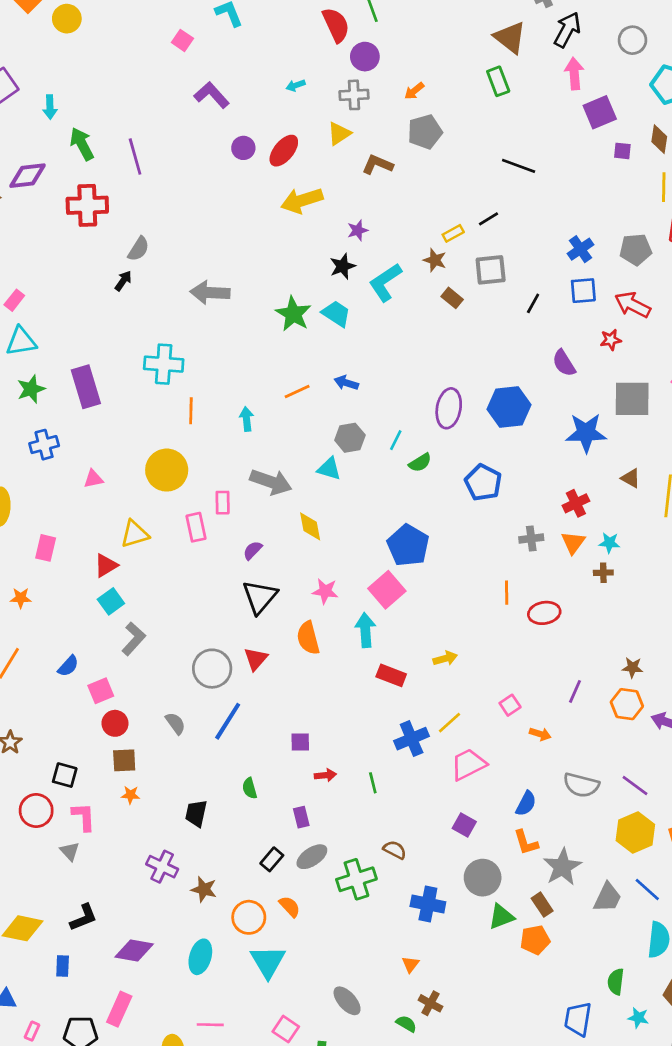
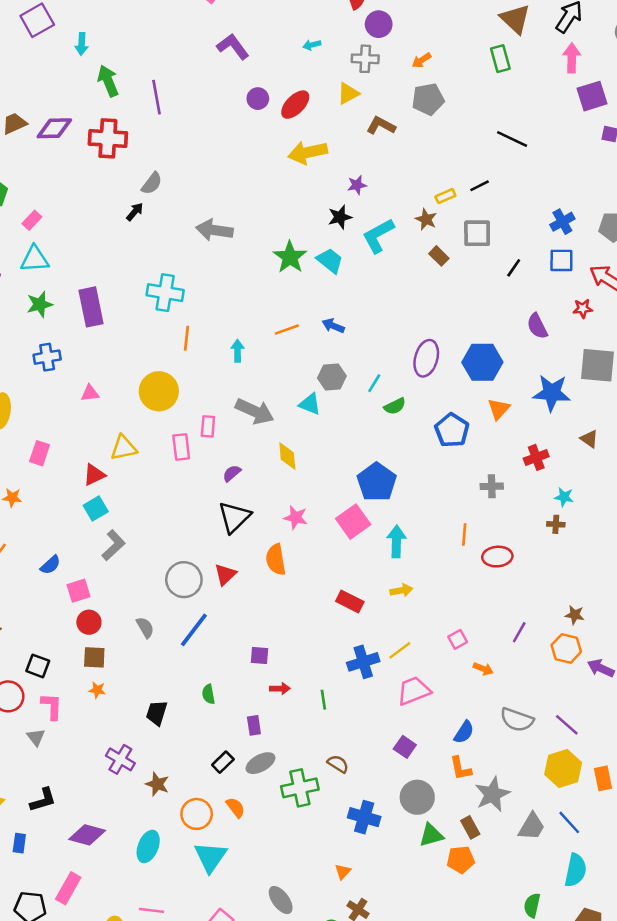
purple diamond: (28, 176) -> (54, 128), moved
orange triangle: (573, 542) -> (499, 409), moved
cyan arrow: (365, 630) -> (396, 541), moved

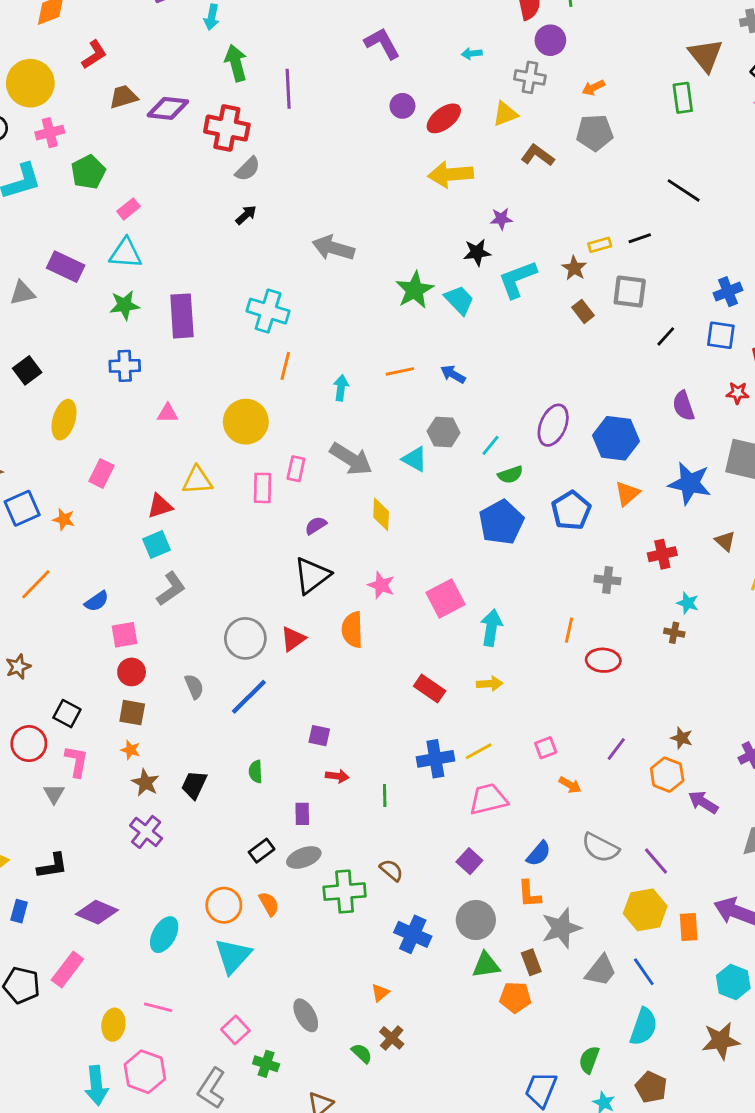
gray semicircle: (152, 183) -> (248, 169), moved
blue pentagon: (377, 482) -> (501, 522), moved
brown star: (157, 784) -> (145, 783), moved

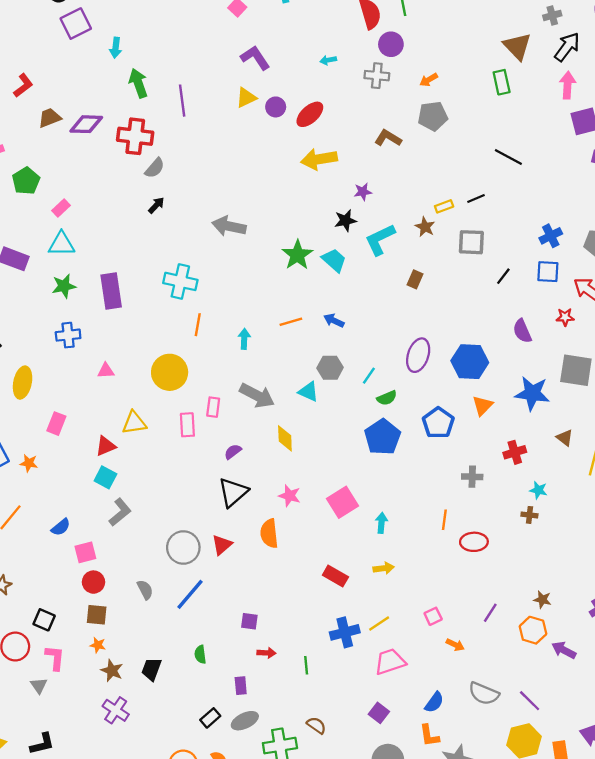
yellow triangle: (505, 114) -> (246, 98), moved
brown rectangle: (583, 311) -> (415, 279), moved, turned 66
cyan square: (157, 544) -> (105, 477), turned -35
cyan arrow: (491, 628) -> (381, 523), size x0.7

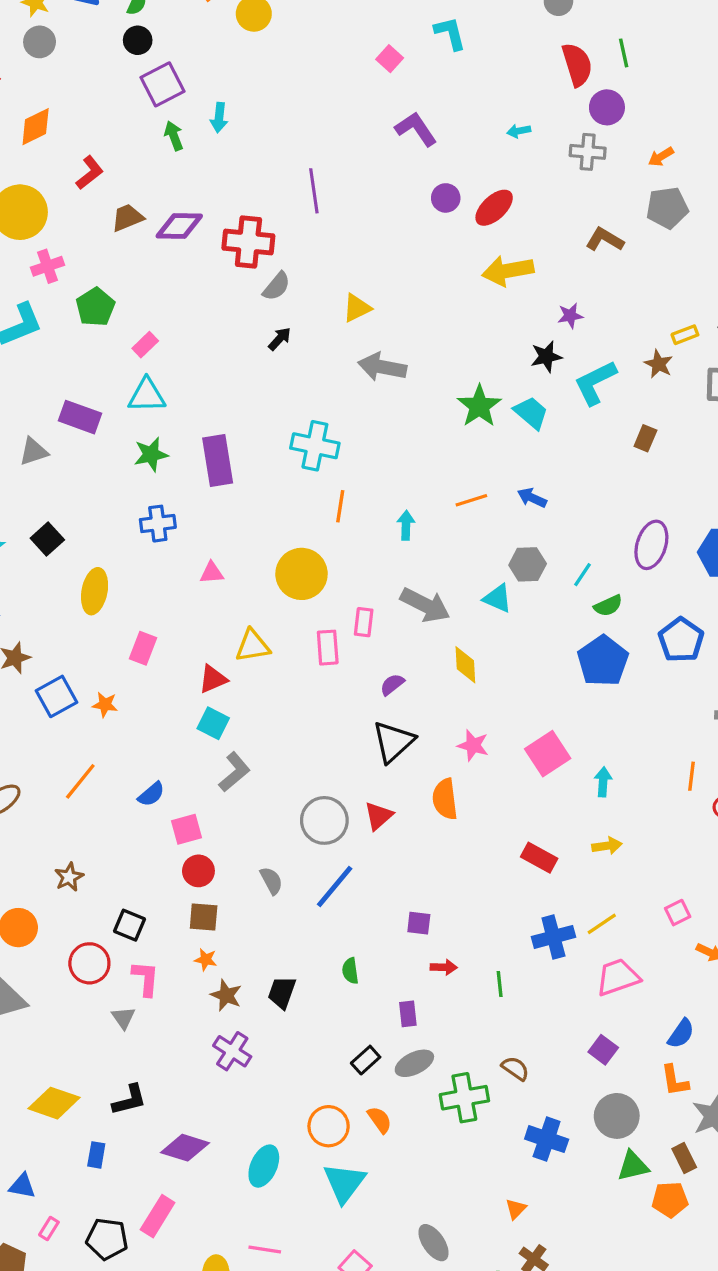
green arrow: (138, 83) -> (174, 136), moved, size x0.7
yellow triangle: (246, 98) -> (357, 308), moved

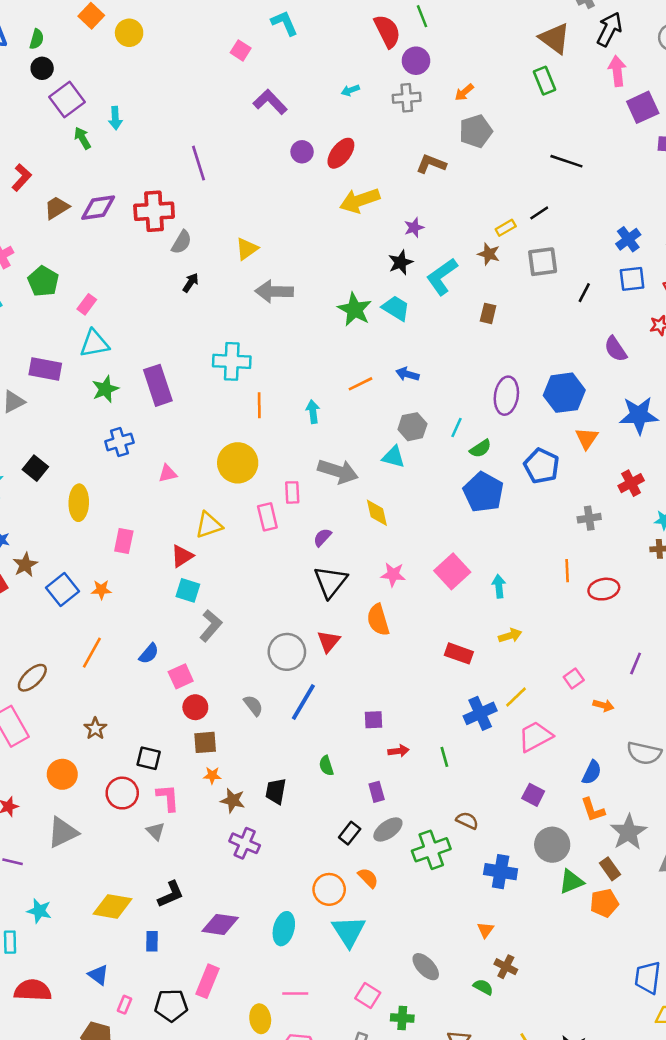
blue triangle: (22, 1186) -> (98, 975), turned 35

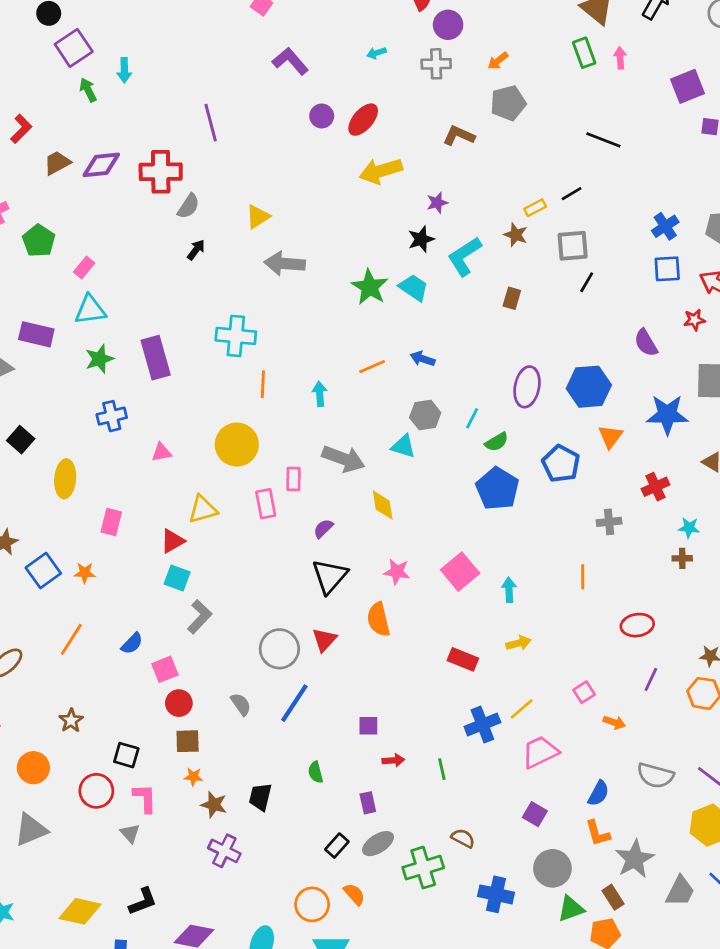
pink arrow: (617, 71) -> (620, 58), moved, size x0.7
black line: (584, 293) -> (587, 282), moved
red ellipse: (604, 589) -> (637, 625), moved

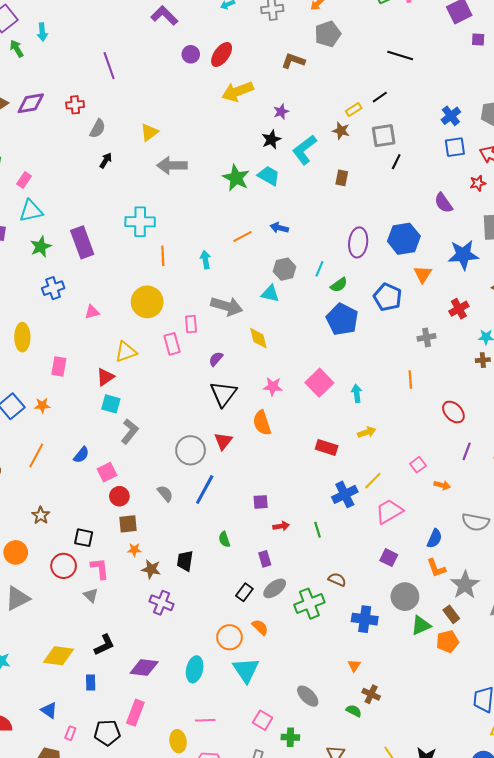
red cross: (161, 172) -> (75, 105), size x0.6
red ellipse: (637, 625) -> (453, 412), turned 60

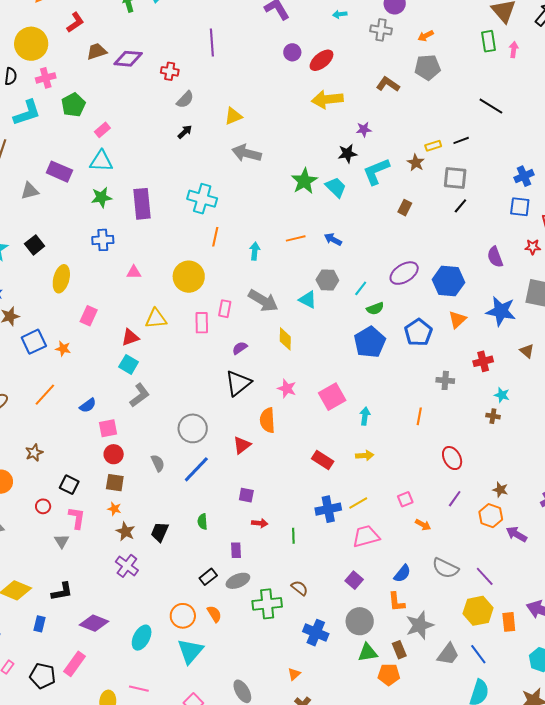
purple ellipse: (358, 242) -> (404, 273), turned 36
red triangle: (223, 441) -> (242, 445), moved
red circle: (64, 566) -> (43, 506), size x0.6

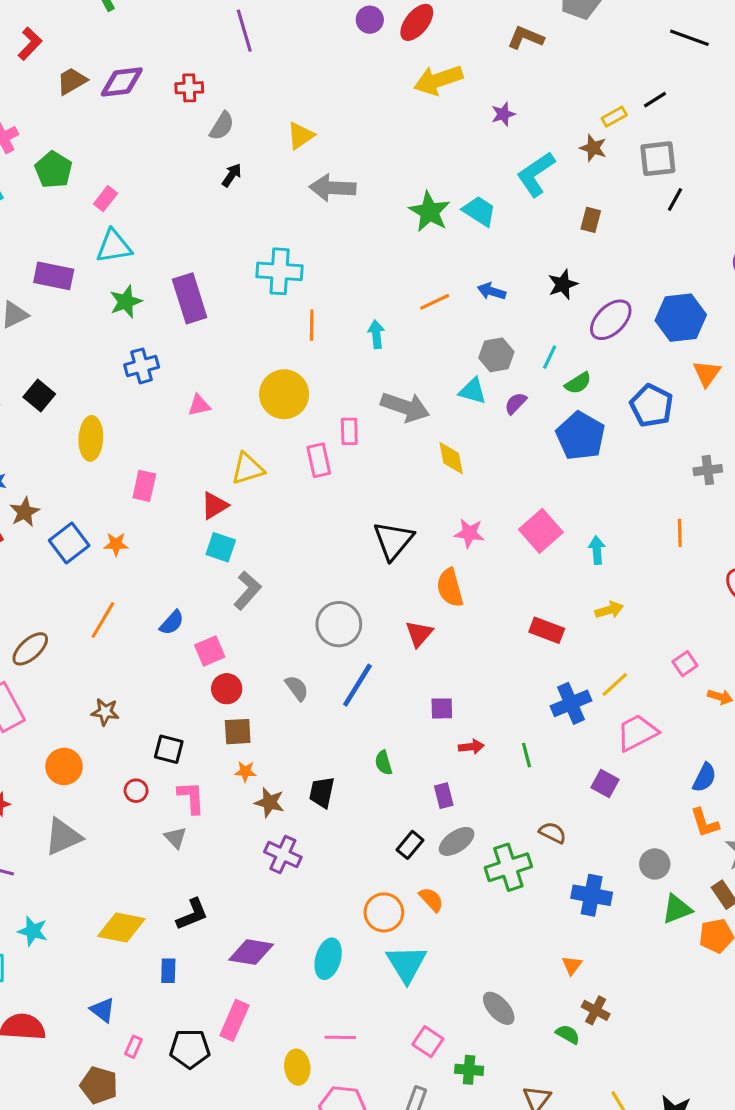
black star: (347, 154) -> (563, 284), moved
purple semicircle: (240, 348) -> (516, 403), moved
brown star: (34, 453) -> (105, 712), turned -30
purple square: (354, 580) -> (605, 783), moved
gray circle: (360, 621) -> (655, 864), size x0.7

